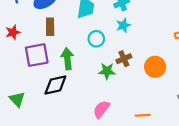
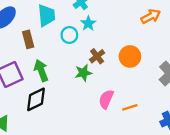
brown rectangle: (50, 27) -> (28, 39), moved
cyan circle: (96, 39) -> (69, 35), moved
pink semicircle: (101, 109) -> (106, 99), moved

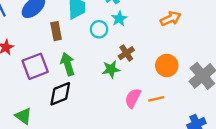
orange arrow: (151, 16) -> (171, 19), moved
orange circle: (130, 56) -> (167, 65), moved
orange line: (130, 107) -> (156, 99), moved

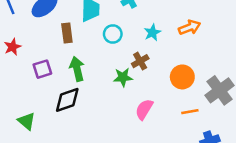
cyan star: (119, 19) -> (152, 33), moved
purple square: (35, 66) -> (42, 69), size x0.7
orange line: (156, 99) -> (190, 112), moved

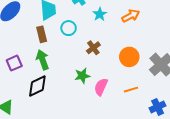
brown rectangle: (67, 33) -> (42, 34), moved
cyan star: (152, 33) -> (100, 14), moved
green star: (123, 77) -> (82, 76), moved
orange line: (190, 112) -> (131, 90), moved

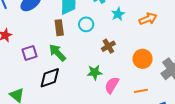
green arrow: (43, 60) -> (57, 53), turned -30

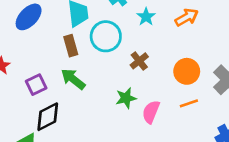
cyan circle: (86, 24) -> (106, 36), size x1.5
black diamond: (50, 78) -> (48, 117), moved
orange line: (141, 91) -> (189, 103), moved

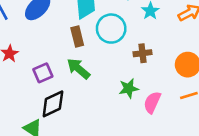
brown cross: (139, 61) -> (142, 53), turned 30

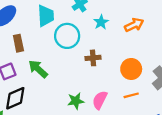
brown rectangle: (77, 36) -> (18, 43), moved
green star: (129, 88) -> (76, 101), moved

